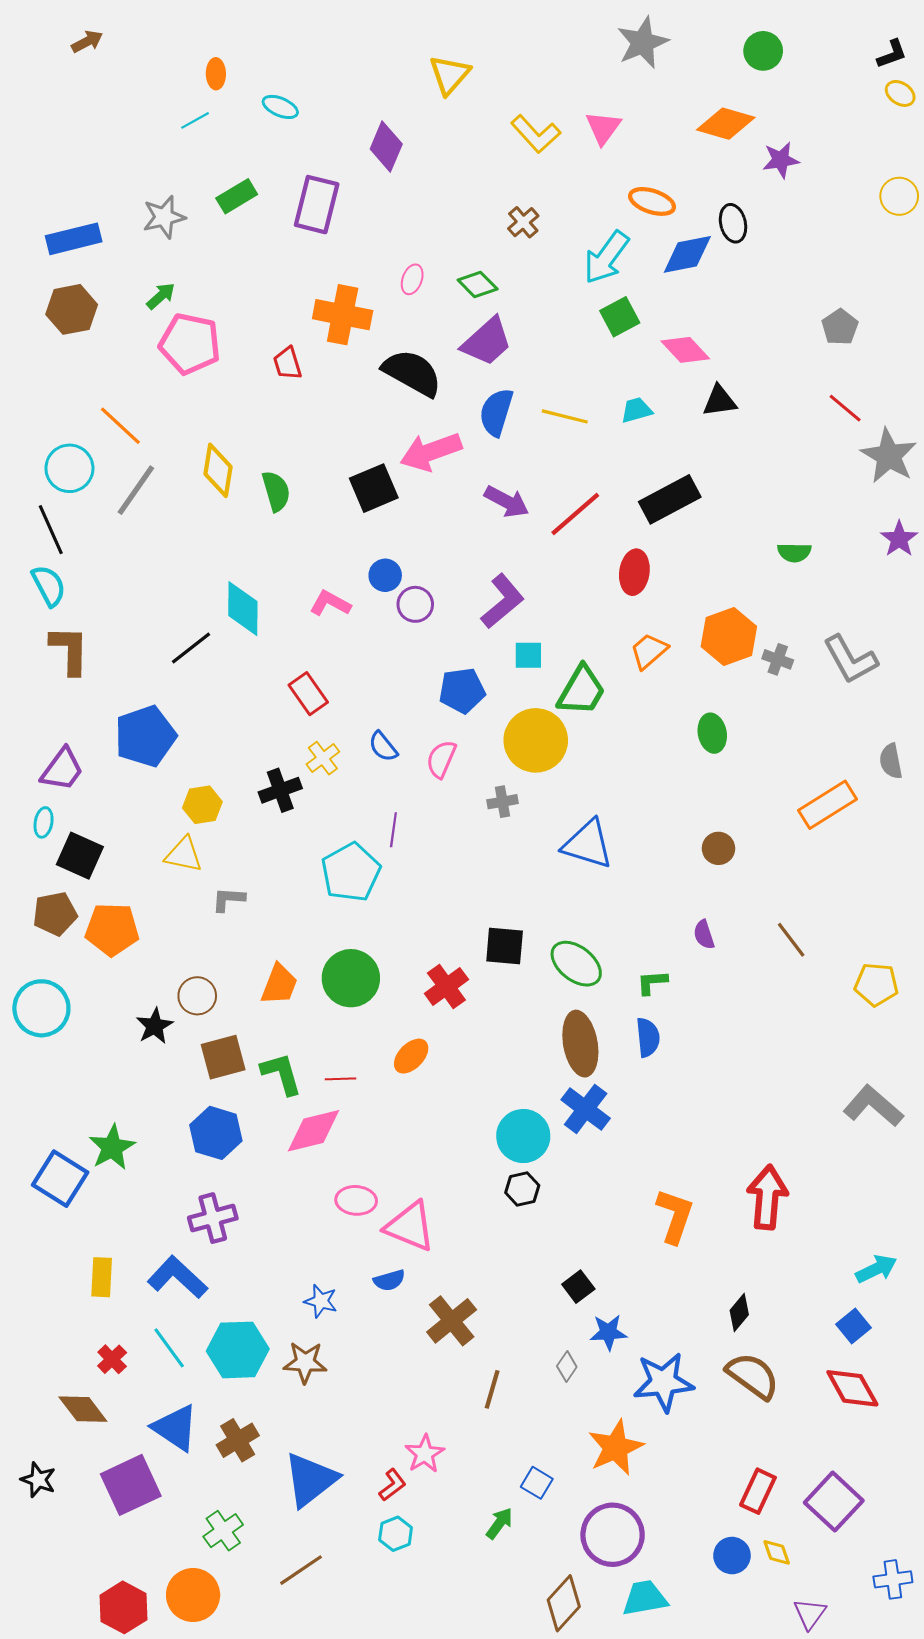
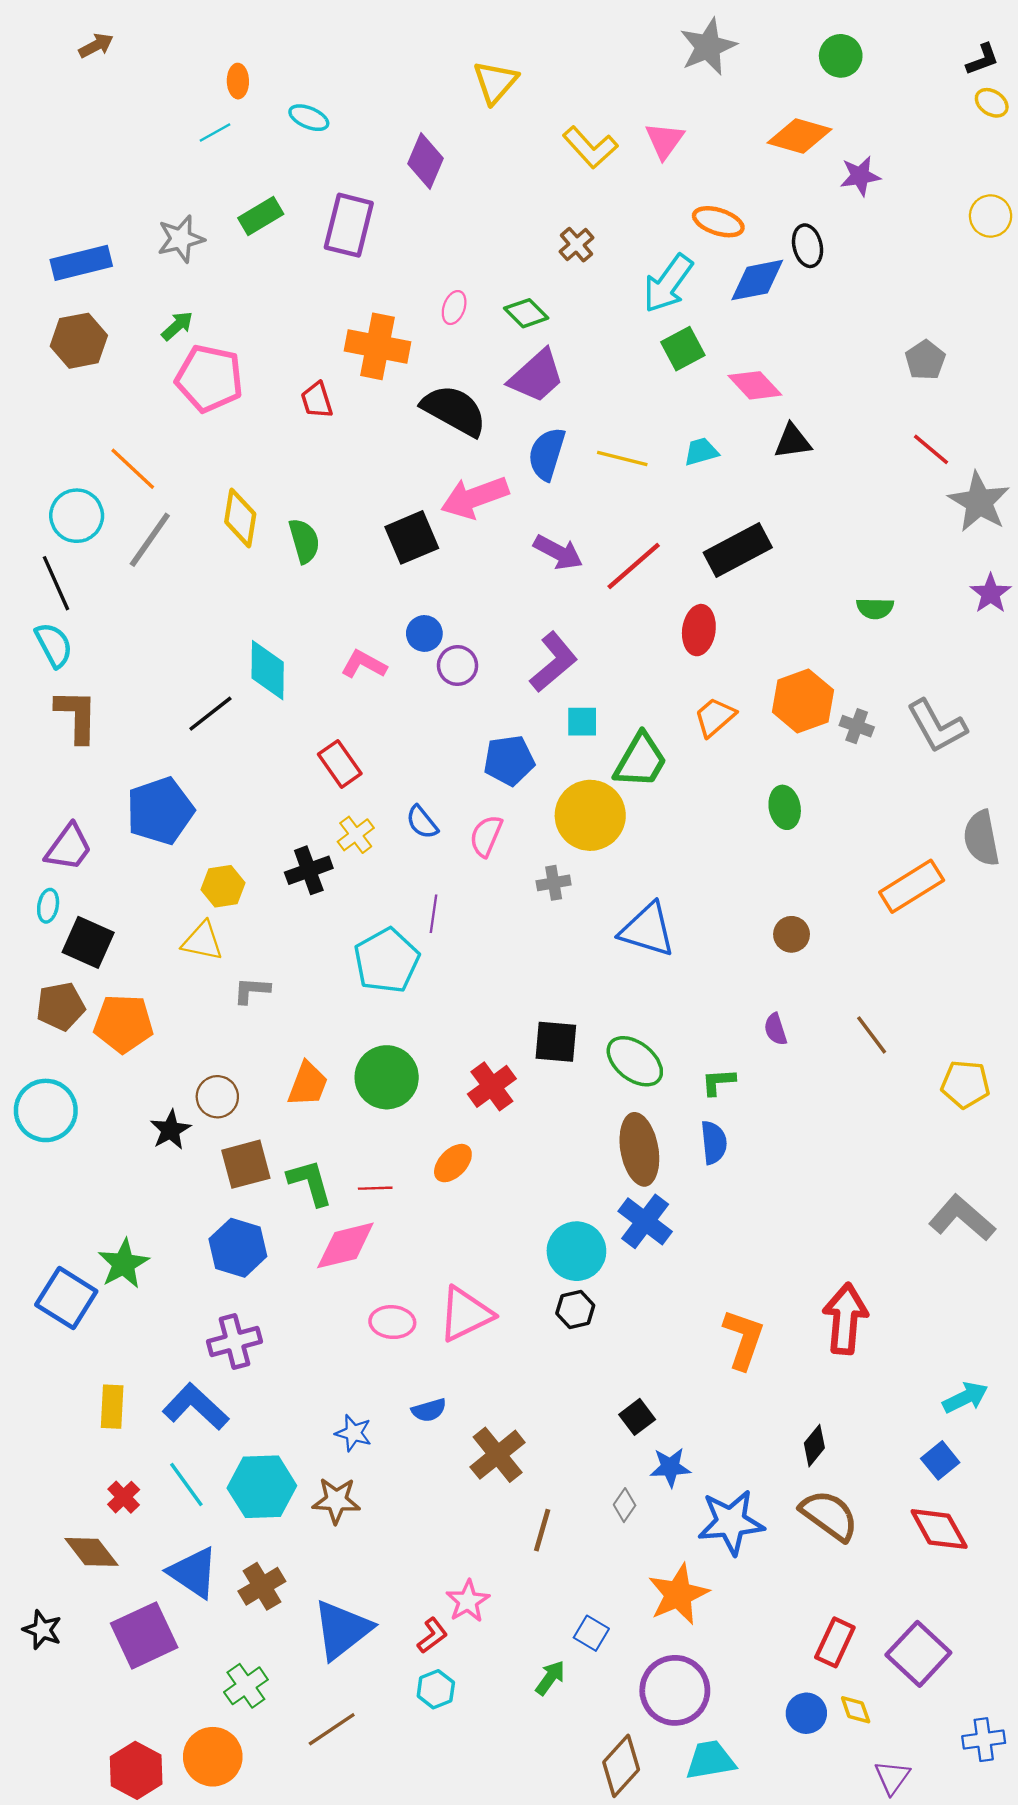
gray semicircle: (891, 761) -> (981, 838), size x1.4
pink triangle: (410, 1226) -> (466, 1314), moved, turned -48

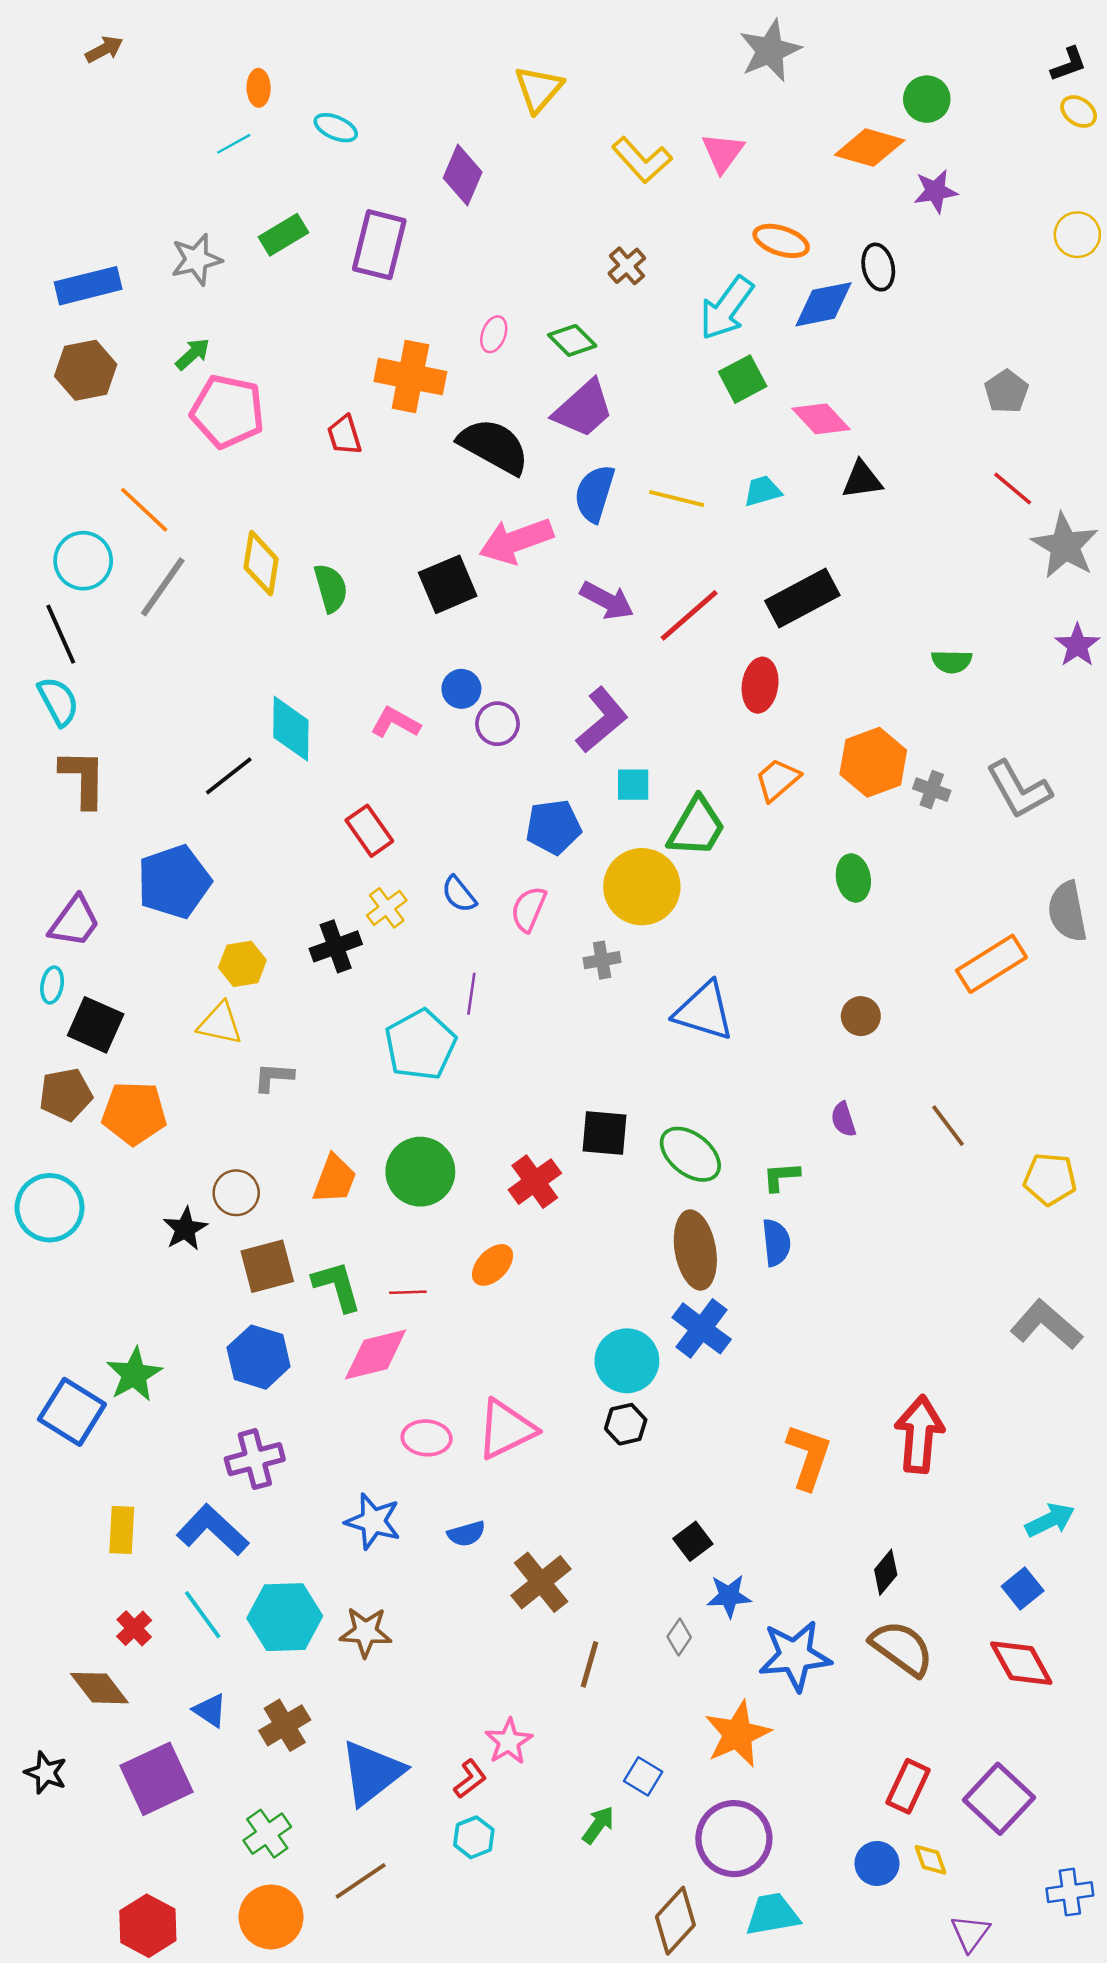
green circle: (841, 56) -> (927, 99), moved
blue star: (353, 1433) -> (373, 1521), moved, size x1.4
blue triangle: (193, 1573) -> (210, 1710), size x0.6
orange circle: (213, 1757) -> (271, 1917), moved

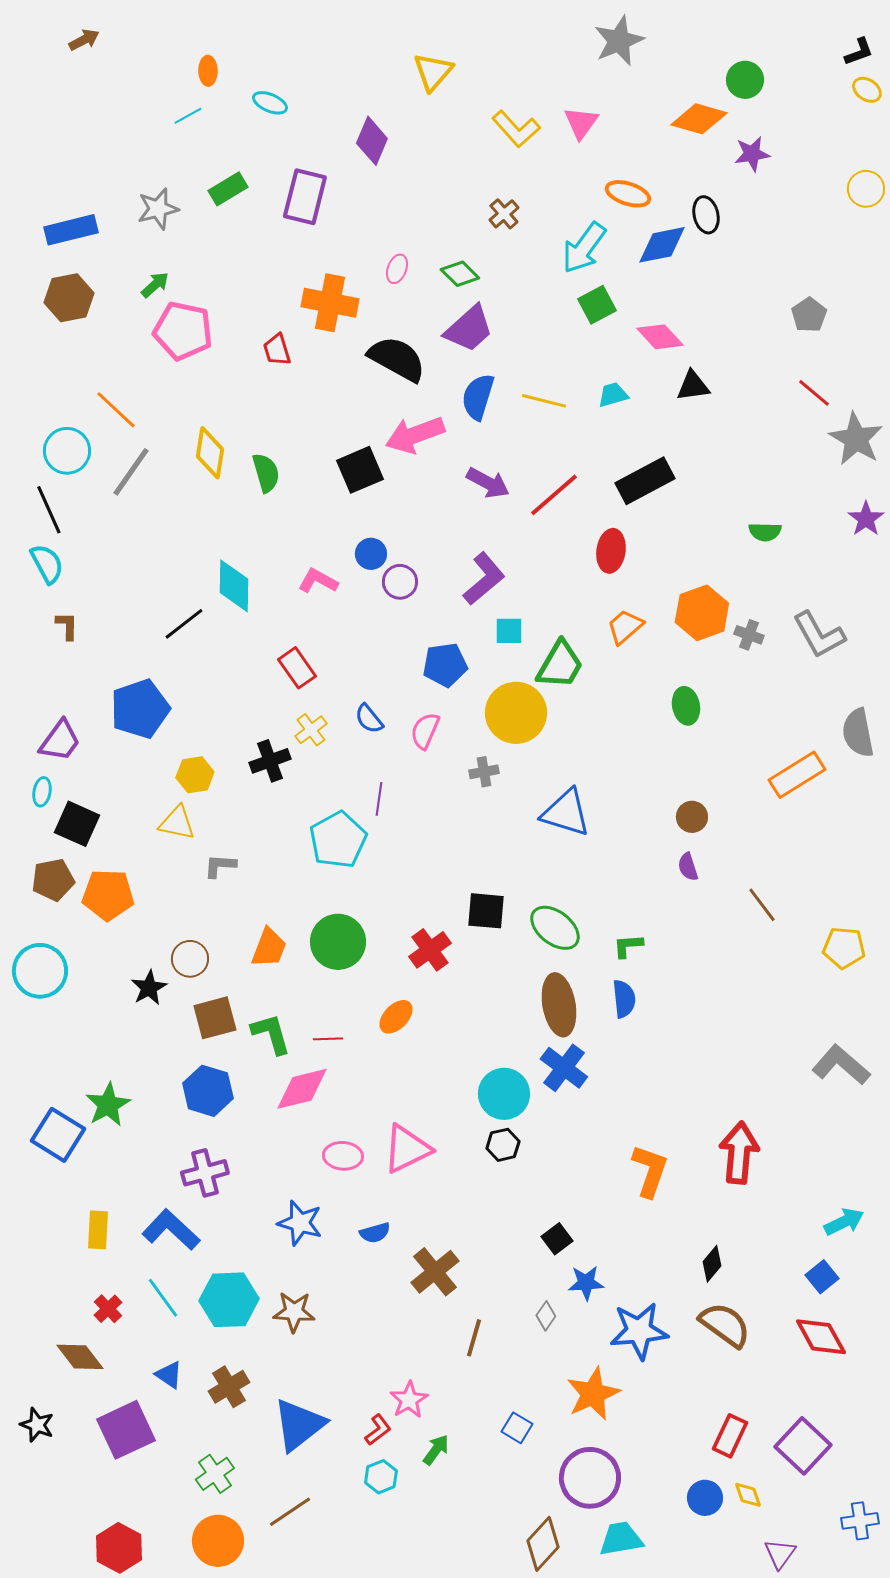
brown L-shape: (83, 778) -> (67, 626), size x0.6
purple semicircle: (843, 1119) -> (688, 867), moved
green arrow: (598, 1825) -> (436, 1450), moved

